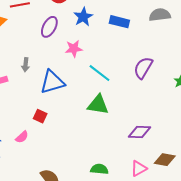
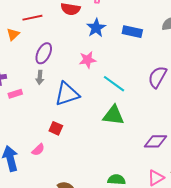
purple ellipse: (49, 27) -> (44, 53), moved

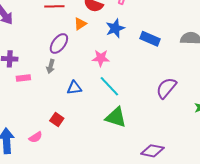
orange triangle: (13, 34) -> (80, 24), moved
cyan line: (114, 84) -> (109, 86), moved
blue triangle: (67, 94) -> (74, 88), size x0.6

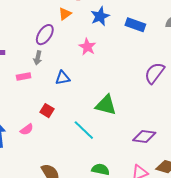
pink star: (101, 58) -> (87, 47), turned 30
pink rectangle: (23, 78) -> (24, 76), moved
cyan line: (109, 86) -> (84, 130), moved

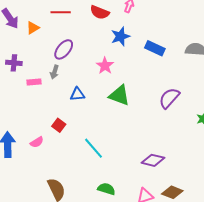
orange triangle: (65, 14) -> (33, 28), moved
pink rectangle: (24, 76) -> (34, 82), moved
green triangle: (106, 105) -> (119, 95), moved

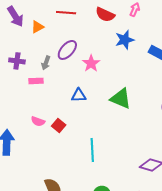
pink star: (105, 66) -> (91, 63), moved
gray arrow: (54, 72) -> (46, 63), moved
pink semicircle: (37, 142) -> (38, 121), moved, turned 48
cyan line: (94, 148) -> (92, 150), turned 35

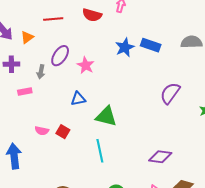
blue star: (125, 40) -> (125, 47), moved
purple cross: (17, 61) -> (11, 64), moved
pink rectangle: (36, 81) -> (25, 91), moved
green triangle: (121, 99) -> (106, 116), moved

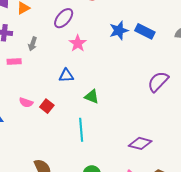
purple ellipse: (60, 56) -> (64, 18), moved
green triangle: (106, 116) -> (92, 97), size x0.7

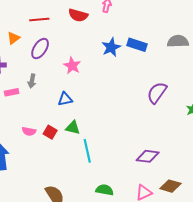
purple ellipse: (64, 18) -> (40, 49), moved
gray arrow: (33, 44) -> (32, 81), moved
green triangle: (92, 97) -> (73, 128), moved

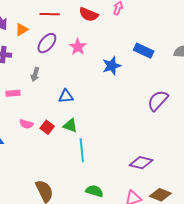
blue star: (111, 47) -> (112, 66), moved
pink star: (72, 66) -> (78, 47), moved
pink rectangle: (12, 92) -> (13, 93), moved

